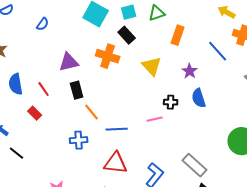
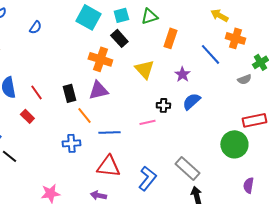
purple triangle: (69, 62) -> (98, 90), moved
blue semicircle: (199, 98) -> (191, 101), turned 66

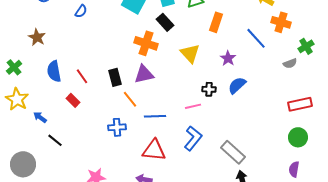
green circle: (234, 144) -> (298, 137), moved, size x0.7
blue L-shape: (147, 178) -> (193, 138), moved

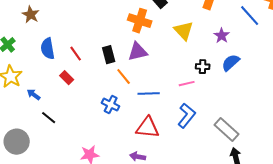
blue cross: (117, 127) -> (111, 105), turned 30

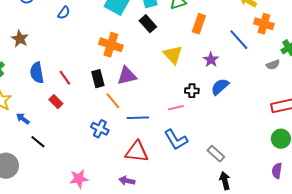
orange cross: (140, 21) -> (111, 45), moved
blue L-shape: (187, 116) -> (176, 140), turned 110
gray rectangle: (227, 130) -> (216, 154), size x0.7

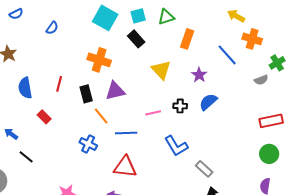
red line: (65, 78) -> (59, 84), moved, turned 49
pink line: (176, 108) -> (153, 113), moved
blue L-shape: (176, 140) -> (176, 146), moved

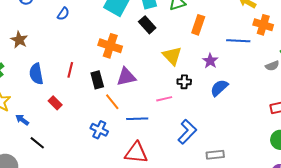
blue line: (227, 55) -> (238, 41), turned -45
black cross: (180, 106) -> (184, 82), moved
blue L-shape: (176, 146) -> (187, 132), turned -105
gray rectangle: (204, 169) -> (215, 155), turned -48

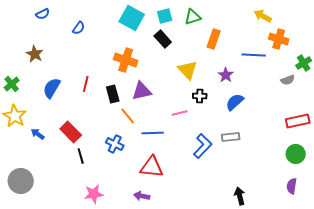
blue semicircle: (36, 74) -> (52, 88), turned 40
red rectangle: (55, 103) -> (71, 132), moved, size x1.5
black line: (37, 143) -> (81, 156), moved, turned 35
gray rectangle: (215, 155) -> (231, 137), moved

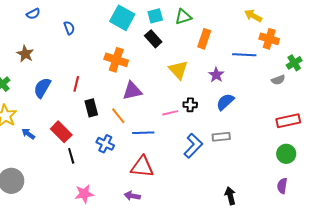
blue semicircle: (79, 28) -> (69, 28), turned -56
black rectangle: (113, 94) -> (91, 108), moved
black cross: (200, 96) -> (190, 105), moved

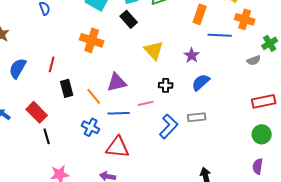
orange rectangle: (204, 39) -> (200, 14), moved
purple triangle: (132, 91) -> (117, 82), moved
pink line: (170, 113) -> (146, 103), moved
blue cross: (105, 144) -> (91, 127), moved

